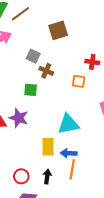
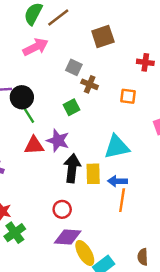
red cross: (92, 62) -> (145, 62), moved
green square: (31, 90) -> (72, 107), turned -32
black arrow: (47, 177) -> (72, 168), moved, size x1.6

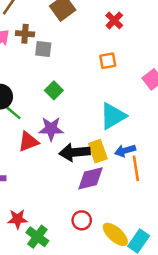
red cross: (145, 62) -> (114, 20), turned -35
brown cross: (90, 84) -> (25, 34), moved
black arrow: (72, 168) -> (74, 152), turned -84
red circle: (62, 209) -> (82, 220), moved
purple diamond: (68, 237) -> (91, 178), moved

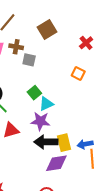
orange square: (108, 61) -> (78, 73), turned 32
cyan triangle: (113, 116) -> (46, 104), moved, size x0.7
purple star: (51, 129) -> (40, 121), moved

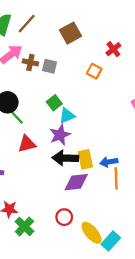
brown cross: (16, 47) -> (30, 62), moved
orange square: (78, 73) -> (94, 71), moved
purple star: (40, 121) -> (60, 135), turned -30

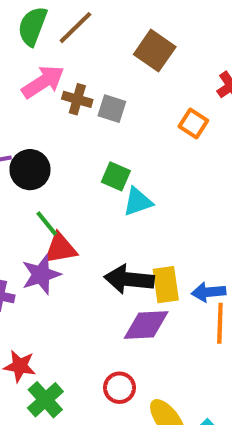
brown square: (70, 33) -> (155, 51), turned -30
green square: (54, 103) -> (116, 176), turned -32
green line: (17, 118) -> (47, 223), moved
purple star: (60, 135) -> (41, 275), moved

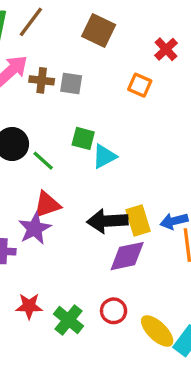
green line: (47, 223) -> (43, 161), moved
green cross: (45, 400) -> (68, 320), moved

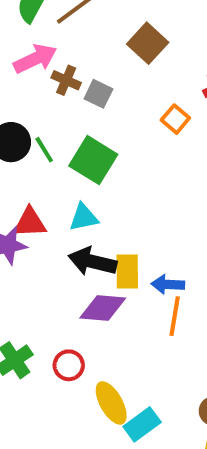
green square: (83, 138) -> (93, 160), size x1.6
cyan triangle: (104, 156) -> (84, 217), moved
green line: (43, 161) -> (44, 150), moved

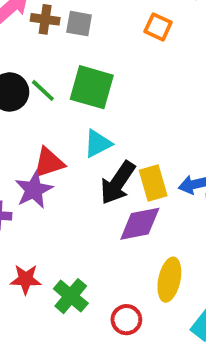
black arrow: (92, 262) -> (118, 183), turned -54
red circle: (69, 365) -> (126, 320), moved
yellow ellipse: (111, 403) -> (169, 280), moved, turned 57

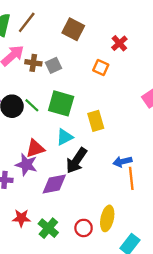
gray square: (79, 24) -> (54, 65), turned -35
yellow rectangle: (153, 183) -> (96, 121), moved
purple star: (34, 190) -> (26, 165), turned -30
purple diamond: (140, 224) -> (54, 184), moved
red circle: (126, 320) -> (84, 228), moved

